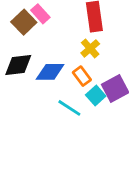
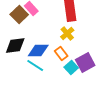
cyan line: (69, 108) -> (35, 66), moved

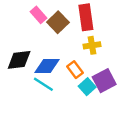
brown square: (19, 14) -> (58, 22), moved
yellow cross: (67, 34) -> (92, 45), moved, turned 32

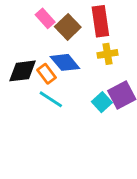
blue diamond: (47, 66) -> (65, 62), moved, turned 50
orange rectangle: (75, 70) -> (47, 74), moved

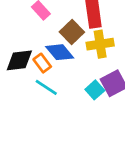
brown square: (68, 27) -> (72, 32), moved
yellow cross: (108, 54) -> (100, 44), size x1.4

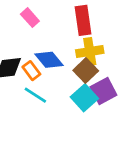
brown square: (72, 32) -> (86, 71), moved
cyan square: (95, 90) -> (84, 98), size x1.4

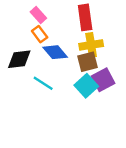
orange rectangle: (31, 71) -> (40, 34), moved
brown square: (86, 71) -> (87, 62), turned 30

